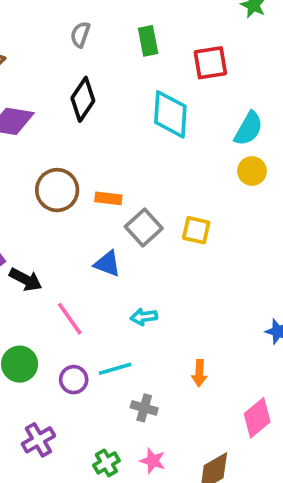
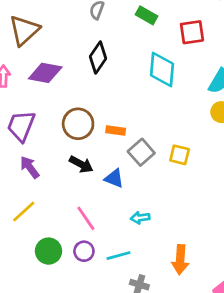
green rectangle: (148, 41) -> (146, 15), turned -50
black arrow: (26, 280) -> (81, 164), moved
orange arrow: (199, 373) -> (180, 260), size x1.5
purple circle: (74, 380) -> (84, 251), moved

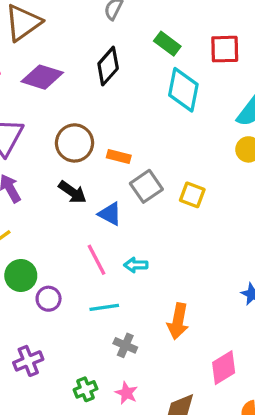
green rectangle: (146, 15) -> (167, 44), moved
pink line: (86, 218) -> (96, 260), moved
green circle: (49, 251) -> (21, 275), moved
purple circle: (84, 251) -> (49, 299), moved

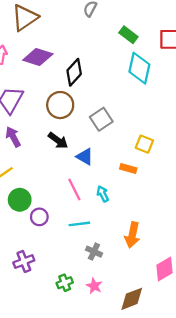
black diamond: (108, 66) -> (74, 72), moved
orange rectangle: (119, 156) -> (128, 168), moved
gray square: (146, 186) -> (101, 119), moved
cyan arrow: (136, 265) -> (103, 194), turned 63

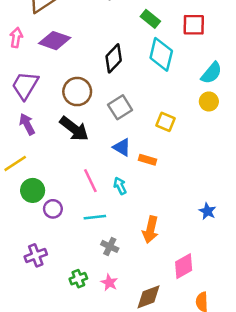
black diamond: (74, 72) -> (114, 58), moved
black arrow: (58, 140) -> (74, 129), size x1.4
yellow square: (144, 144) -> (166, 122), moved
blue triangle: (85, 157) -> (122, 147), moved

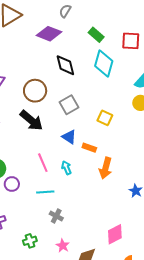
purple diamond: (55, 41) -> (49, 34), moved
black diamond: (114, 58) -> (65, 65), turned -60
orange arrow: (150, 230) -> (106, 168), moved
pink star: (109, 283) -> (63, 246), moved

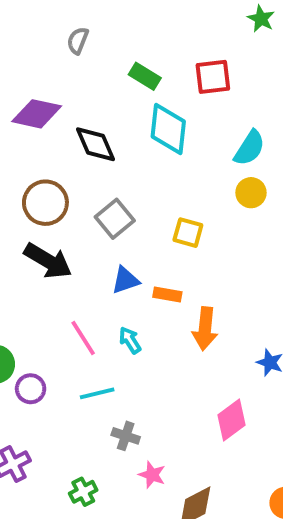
purple diamond: (49, 34) -> (37, 114), moved
blue triangle: (69, 137) -> (125, 280), turned -42
pink diamond: (115, 234) -> (232, 420), moved
pink star: (63, 246) -> (152, 475), moved

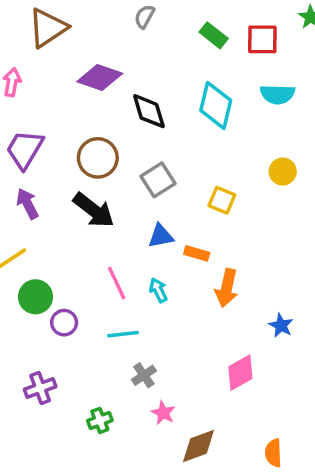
green rectangle: (145, 76) -> (214, 35), moved
red square: (213, 77) -> (262, 39), moved
cyan semicircle: (250, 148) -> (277, 94), moved, turned 52
gray cross: (126, 436) -> (144, 375), turned 30

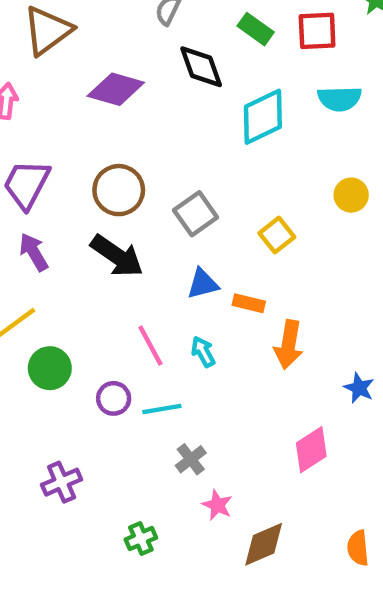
cyan diamond: (216, 105) -> (263, 117), turned 54
black diamond: (149, 111) -> (201, 67), moved
yellow square: (222, 200) -> (277, 235), turned 32
purple circle: (64, 323) -> (114, 398), moved
green cross: (100, 420) -> (141, 539), moved

